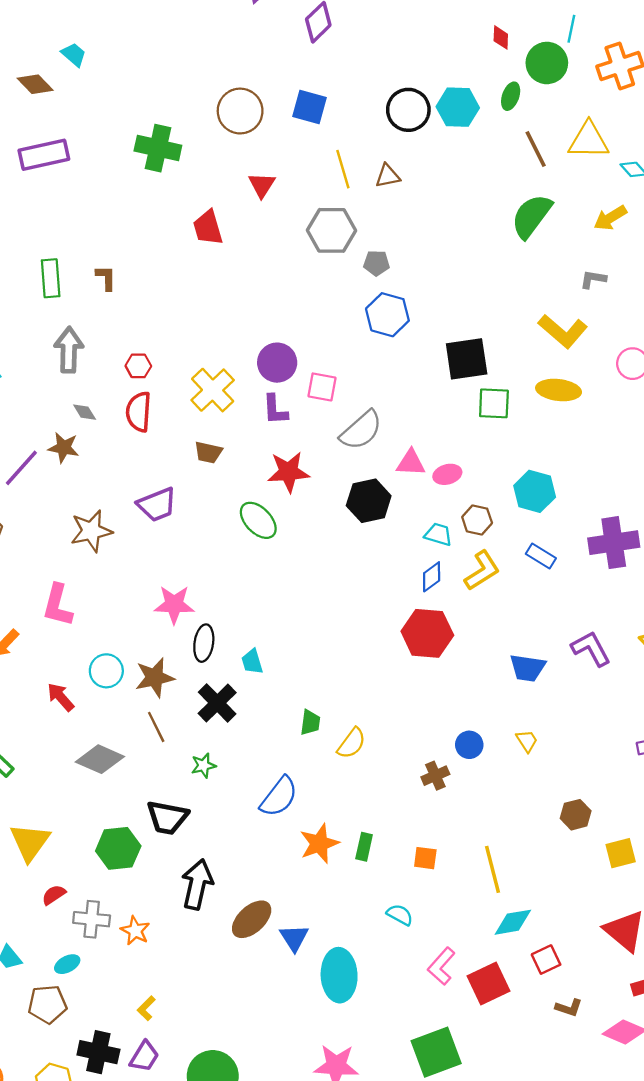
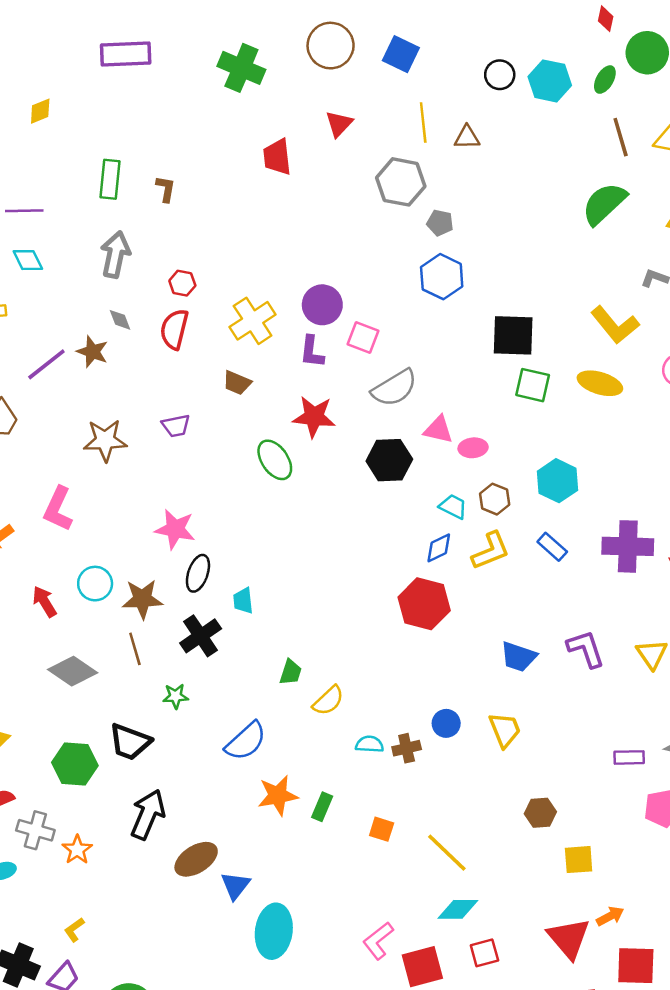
black circle: (408, 110) -> (500, 75), size x0.7
purple trapezoid: (157, 505) -> (176, 426), size x0.7
yellow trapezoid: (527, 741) -> (505, 730), size x1.5
yellow line: (492, 869) -> (447, 853), turned -42
cyan semicircle: (400, 915) -> (369, 744), moved, turned -36

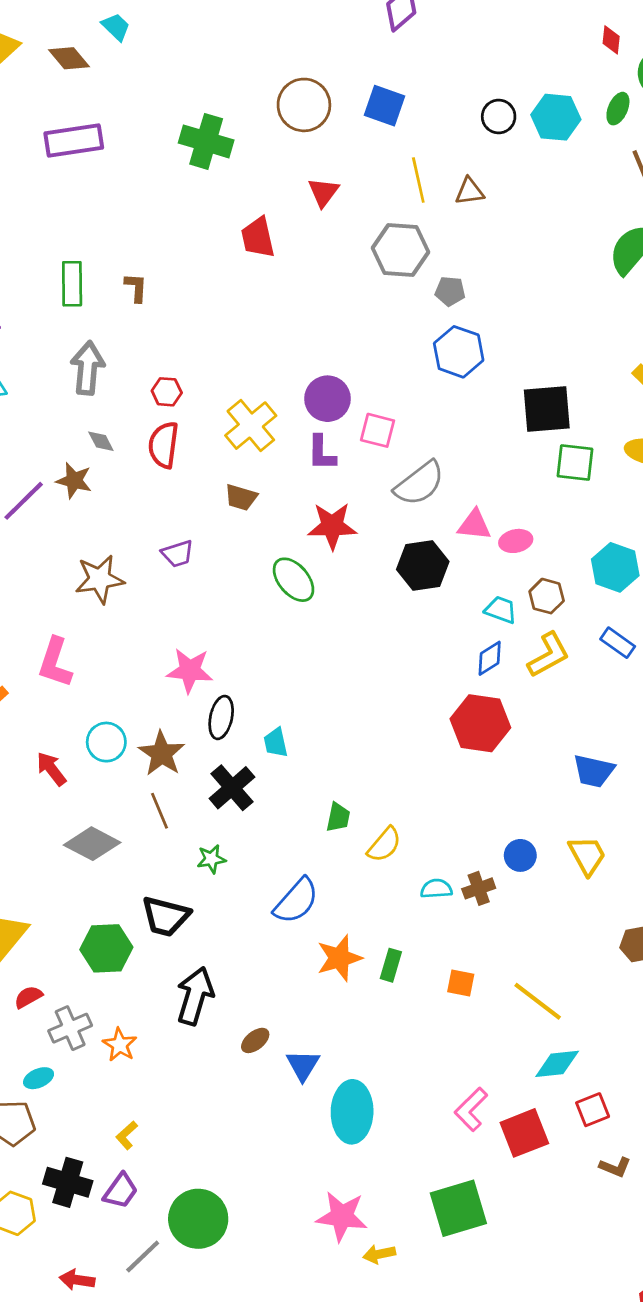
brown star: (142, 599) -> (162, 754), turned -30
gray cross: (35, 830) -> (70, 1028), turned -33
brown ellipse: (196, 859) -> (255, 1040), size x0.6

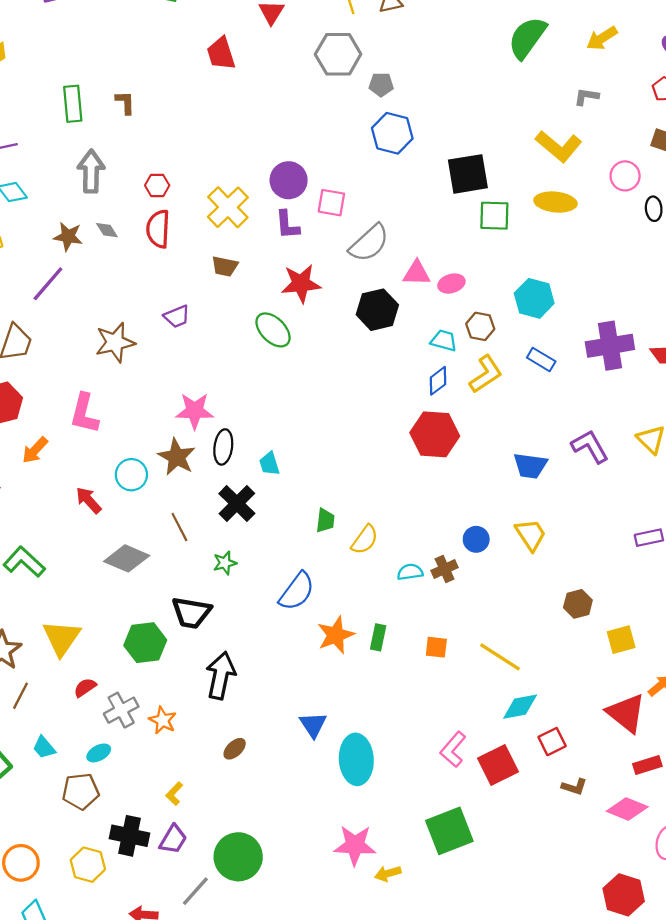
brown star: (74, 481) -> (68, 236), moved
brown star: (162, 754) -> (177, 457), moved
brown ellipse: (255, 1040) -> (235, 749), moved

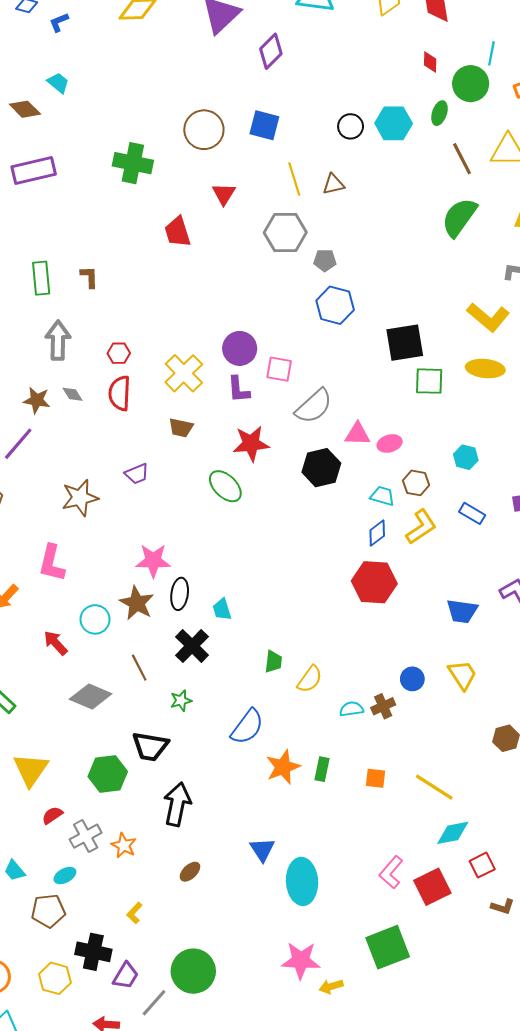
cyan hexagon: (534, 298) -> (466, 457), size x0.7
purple trapezoid: (173, 839) -> (126, 976), moved

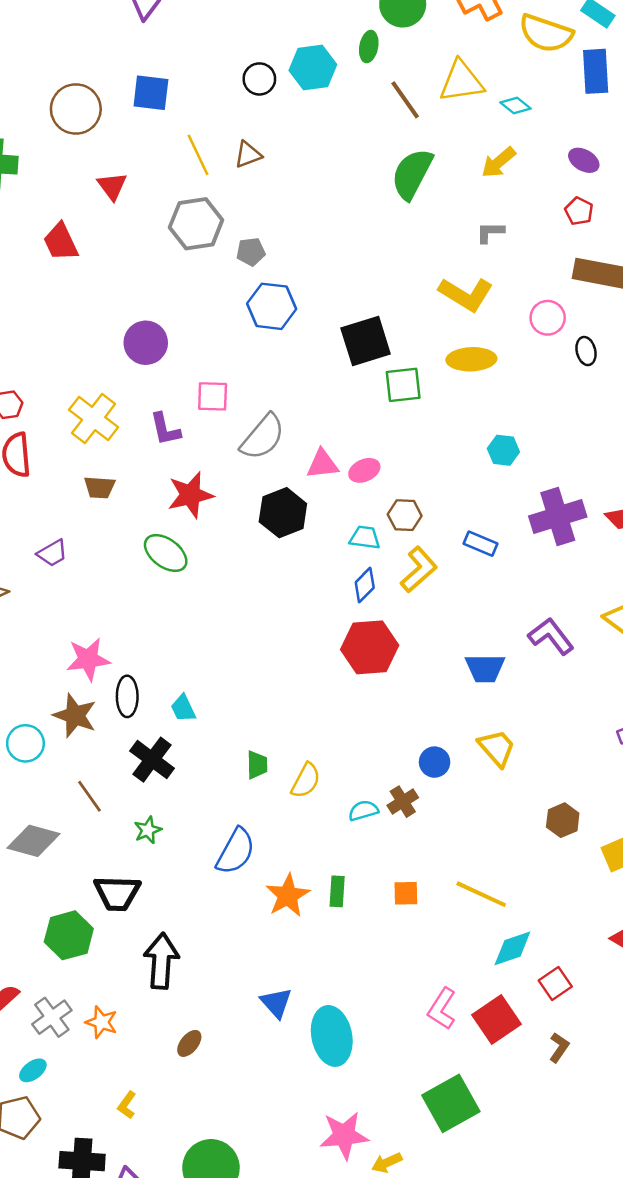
purple circle: (240, 348) -> (146, 343), moved
cyan hexagon: (466, 457) -> (503, 450), moved
brown L-shape: (503, 907) -> (559, 1047), moved, turned -65

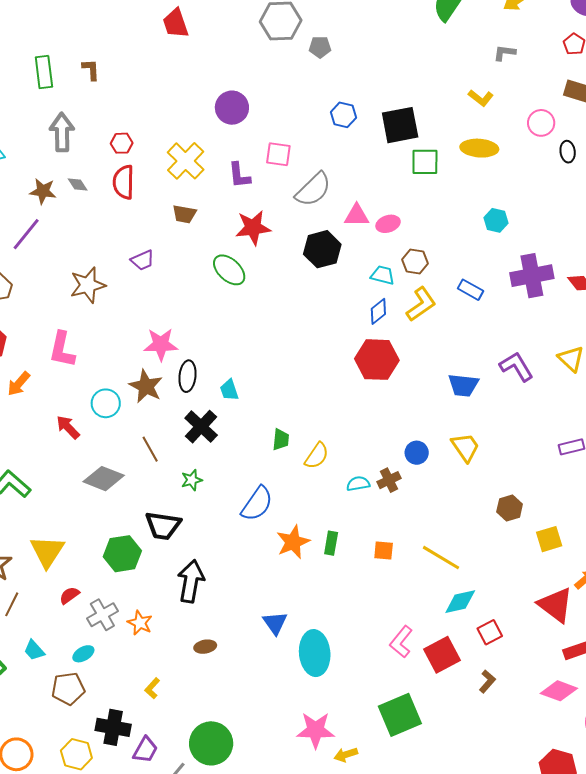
yellow L-shape: (466, 294) -> (481, 98), size x0.6
blue hexagon: (272, 306) -> (343, 115), moved, size x0.7
brown ellipse: (189, 1043) -> (205, 647), turned 35

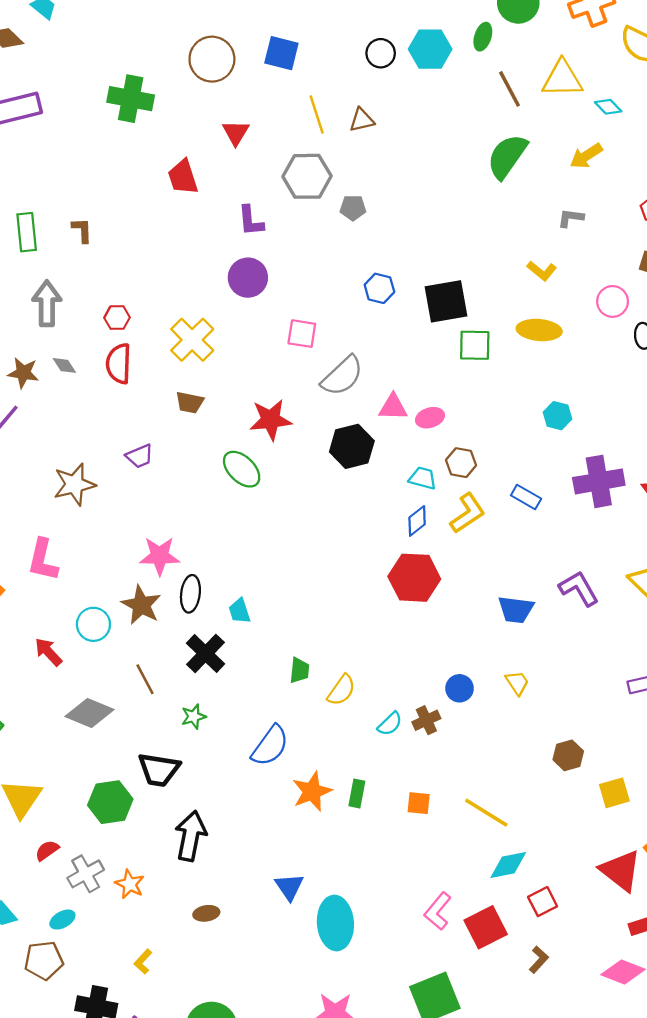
purple L-shape: (239, 175) -> (251, 221), moved
yellow trapezoid: (465, 447) -> (517, 683), size x0.7
cyan semicircle: (358, 484) -> (390, 724), turned 145

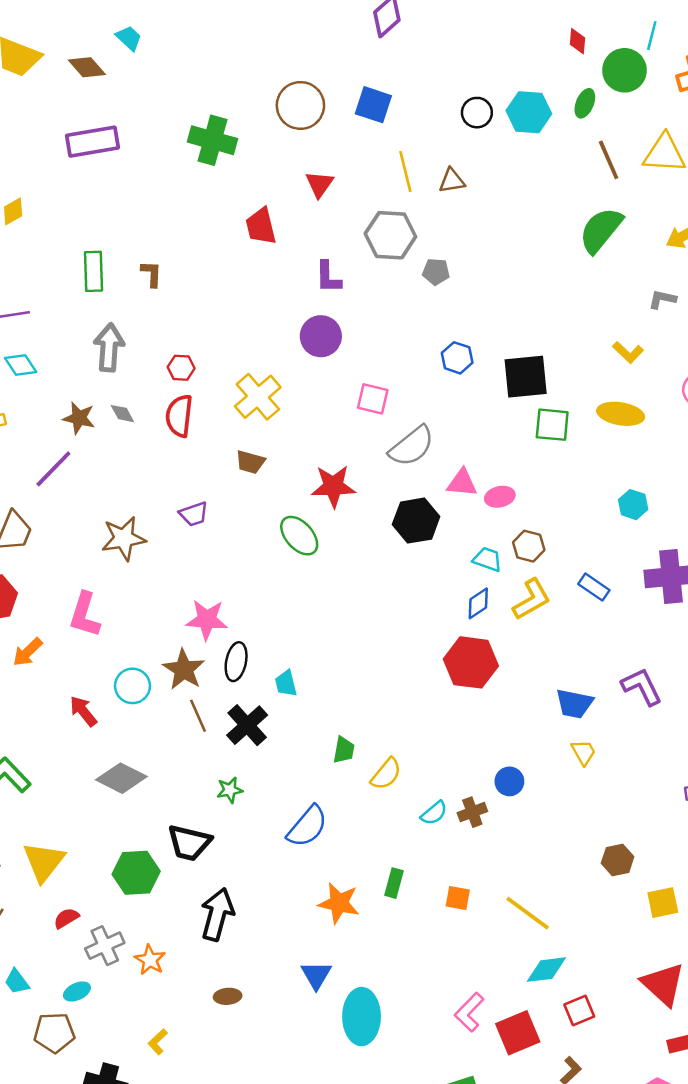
brown line: (145, 679) -> (198, 716), moved
yellow trapezoid: (517, 683) -> (584, 752), moved
orange star: (312, 792) -> (339, 903), moved, turned 30

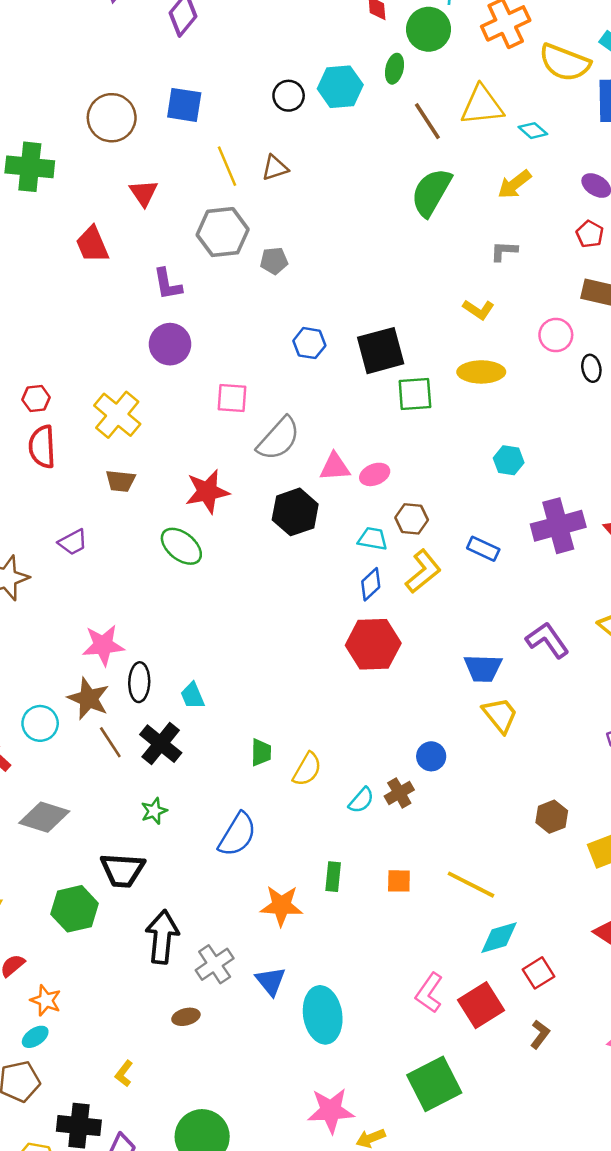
yellow trapezoid: (584, 752) -> (500, 715), size x1.4
gray cross: (105, 946) -> (215, 964), moved
orange star: (150, 960) -> (46, 1000), moved

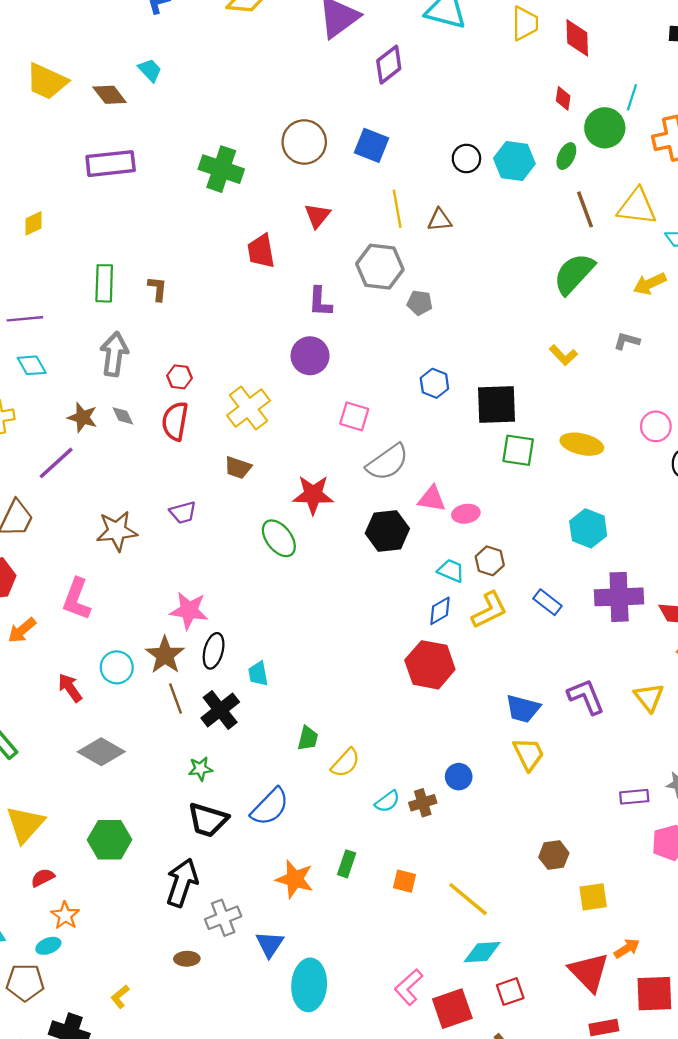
yellow L-shape: (479, 309) -> (563, 355), moved
cyan hexagon: (509, 460) -> (588, 528), size x1.4
black trapezoid: (122, 870) -> (208, 820), moved

